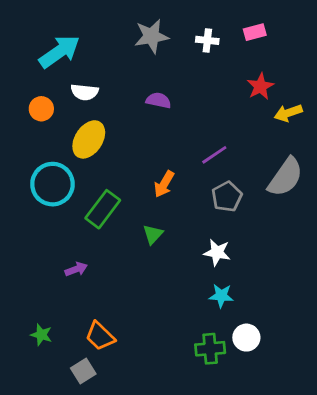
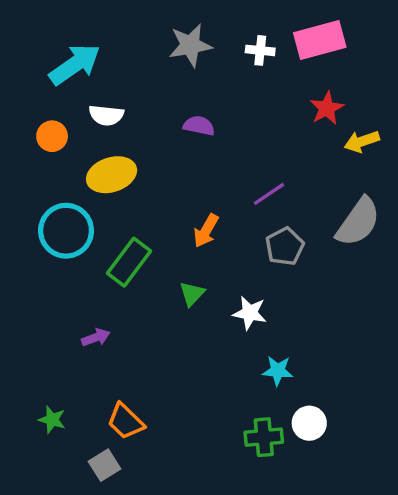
pink rectangle: (255, 32) -> (320, 40), size x1.8
yellow ellipse: (89, 139) -> (112, 175), turned 39
white star: (217, 252) -> (250, 313), moved

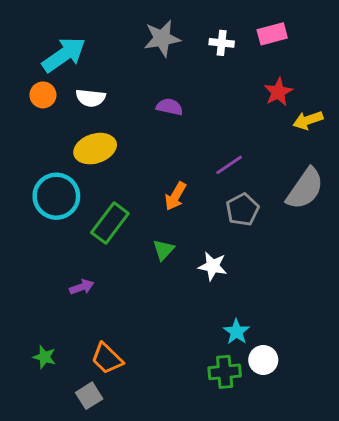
pink rectangle: (320, 40) -> (272, 34), size x0.7
orange circle: (52, 136) -> (43, 95), moved
cyan star: (278, 371) -> (236, 332), moved, turned 30

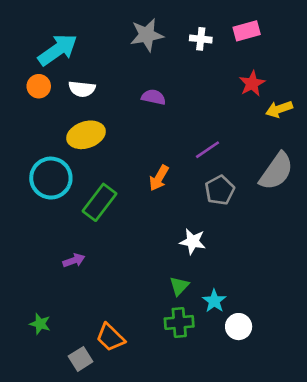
green triangle: (164, 250) -> (179, 286), moved
orange trapezoid: (107, 358) -> (110, 337), moved
green cross: (225, 372) -> (179, 322), moved

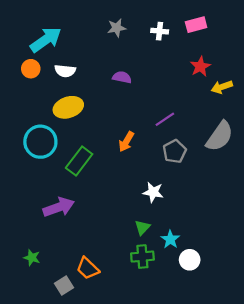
gray star: (147, 35) -> (117, 28), size x0.7
purple arrow: (74, 260) -> (59, 207), size x1.8

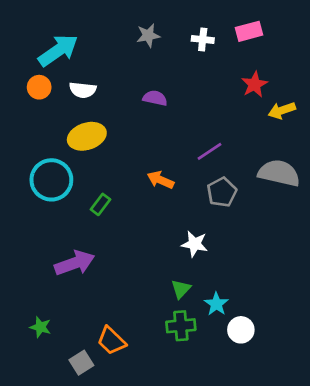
gray semicircle: (220, 136) -> (279, 173), turned -112
orange arrow: (126, 142) -> (160, 180), turned 84
green rectangle: (79, 161) -> (100, 204), size x0.6

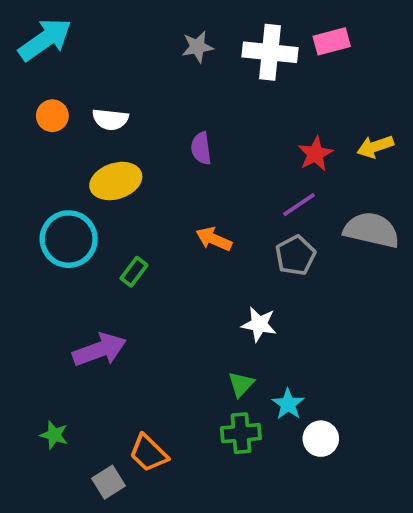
white cross: (203, 39) -> (270, 52), size x1.8
cyan arrow: (58, 50) -> (45, 40), moved
red star: (255, 84) -> (315, 154), moved
purple semicircle: (155, 98) -> (201, 148), moved, turned -110
purple line: (210, 151) -> (299, 205), moved

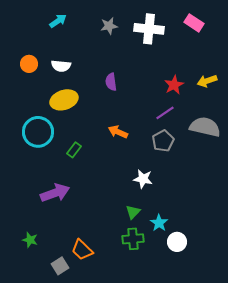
cyan arrow: (45, 40) -> (58, 21), moved, size x0.6
pink rectangle: (332, 41) -> (194, 23), moved, turned 48

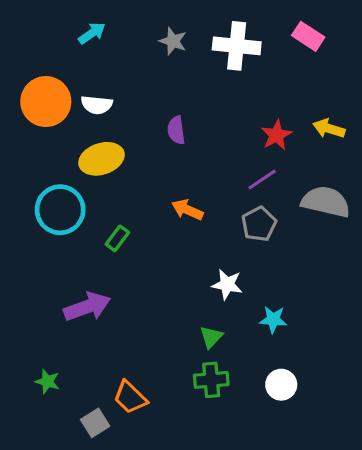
gray star: (109, 26) -> (173, 41), turned 30
orange circle: (29, 64) -> (46, 102), size x1.8
yellow arrow: (207, 81) -> (329, 129), turned 36
cyan star: (159, 223) -> (273, 319), moved, turned -30

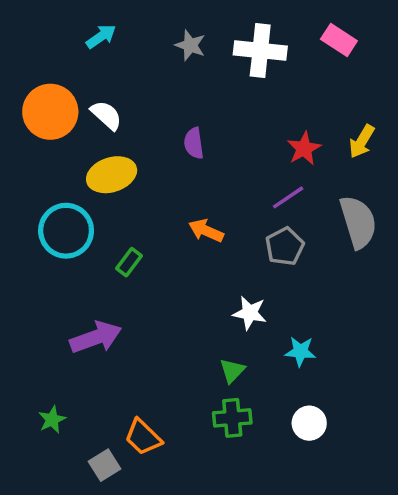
white semicircle: (97, 105) -> (106, 115), turned -144
yellow arrow: (329, 129) -> (362, 141), turned -76
gray semicircle: (326, 202) -> (358, 222), turned 60
green star: (47, 381) -> (52, 420), turned 30

